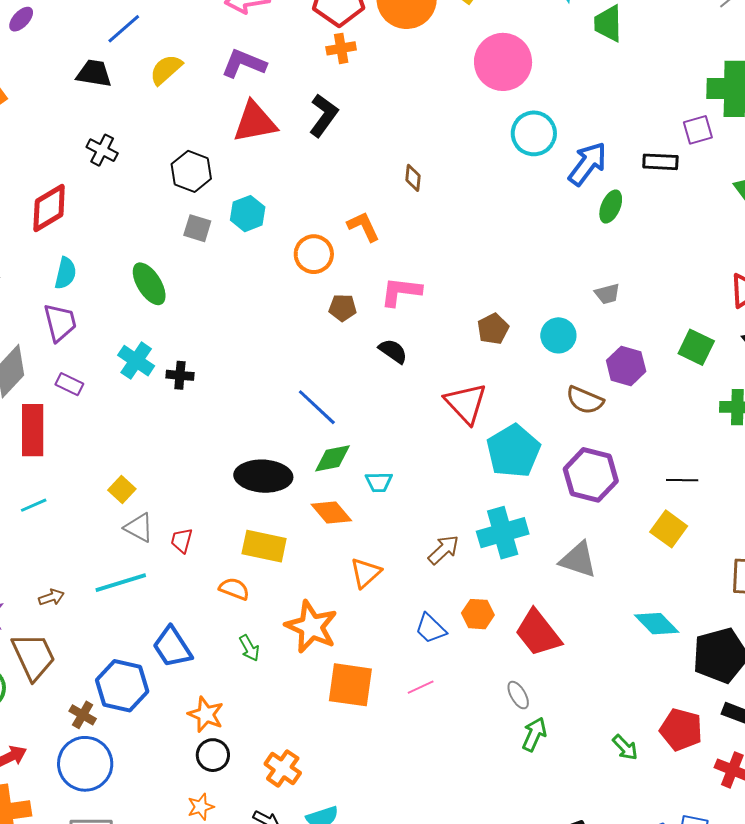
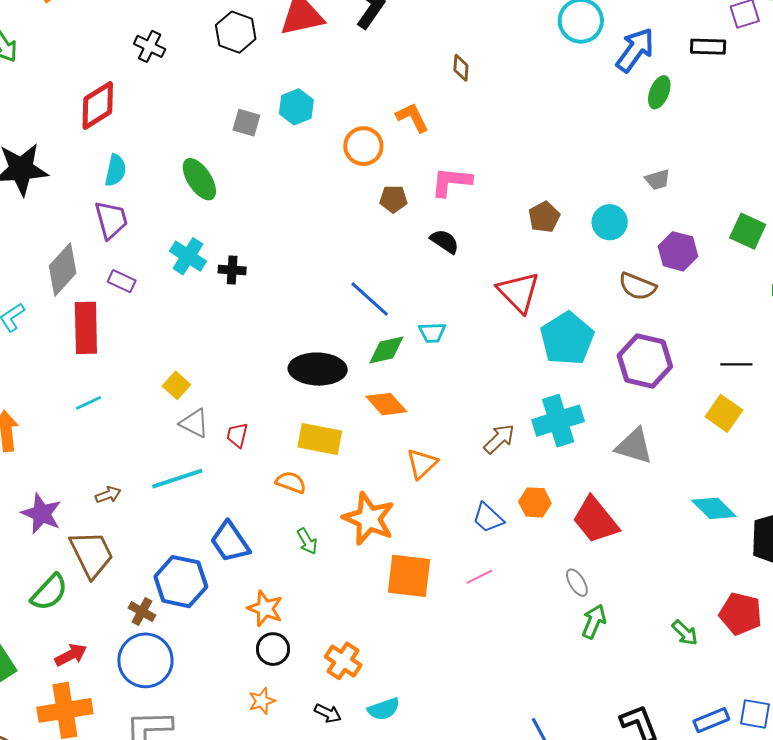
black hexagon: (191, 171) -> (236, 32), moved
cyan trapezoid: (379, 482) -> (432, 333), moved

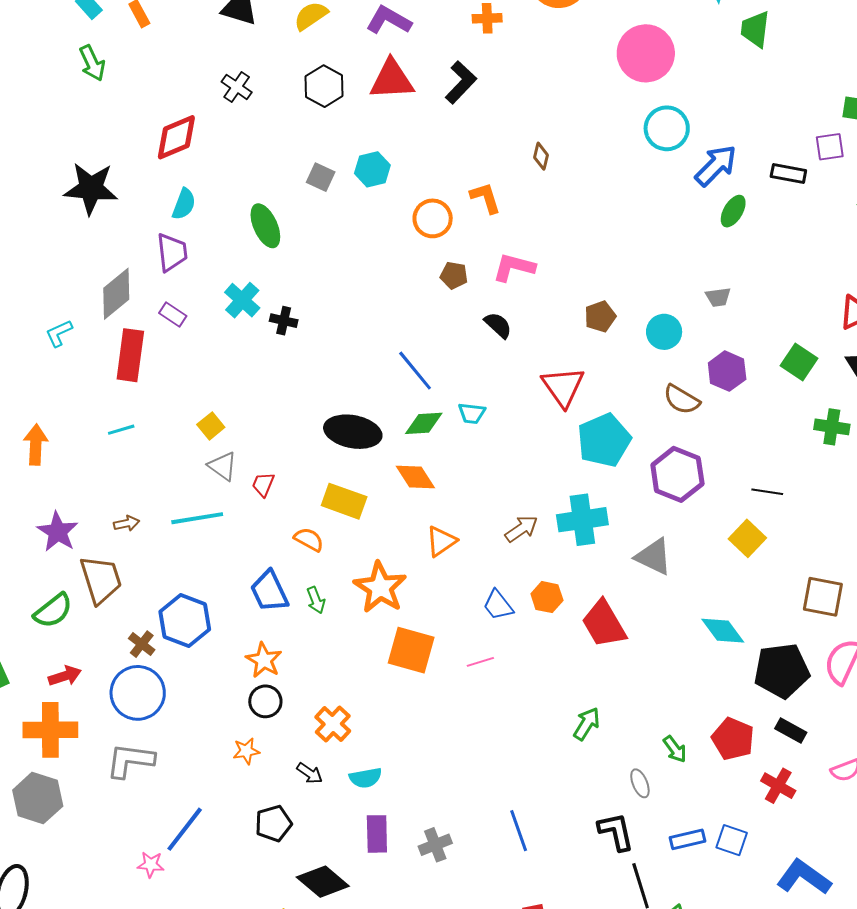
blue trapezoid: (230, 542) -> (269, 591), moved
gray ellipse: (577, 583) -> (640, 783), moved

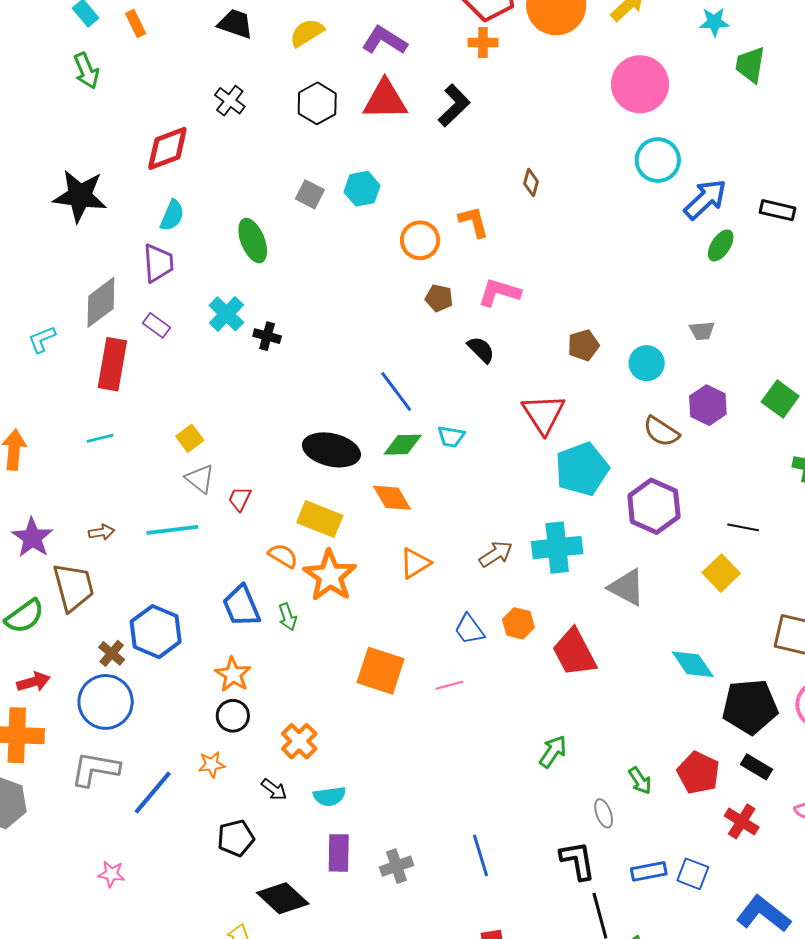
orange star: (380, 587) -> (330, 576), moved
blue line: (185, 829) -> (153, 792), moved

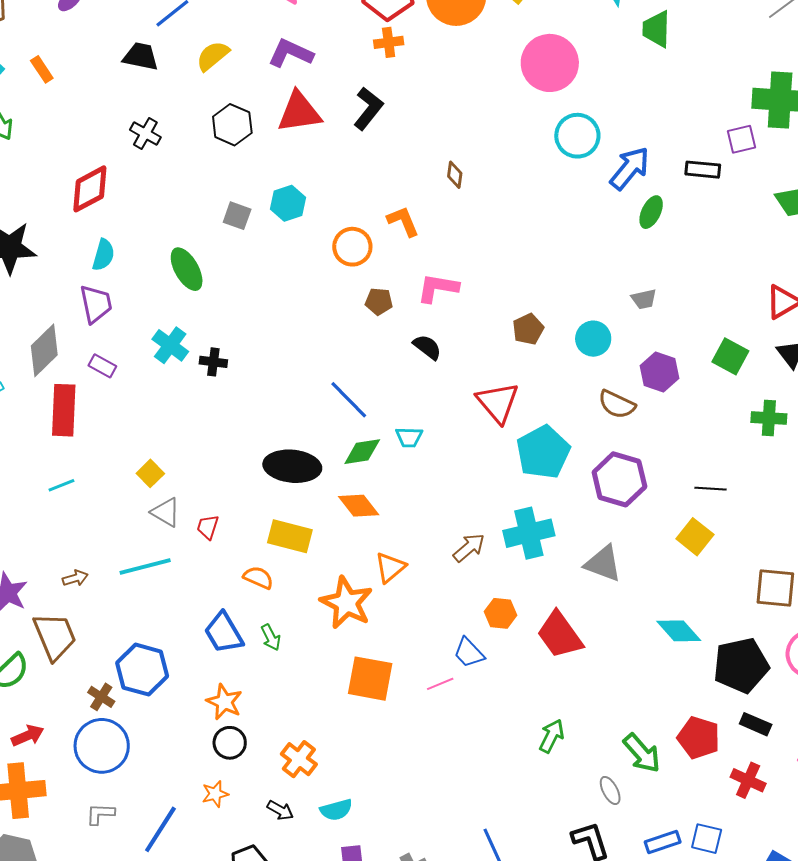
orange star: (330, 576) -> (346, 603), moved
blue trapezoid: (469, 629) -> (469, 653), moved
gray L-shape: (95, 769) -> (100, 814), size x0.6
green arrow: (640, 781) -> (642, 753), size x1.5

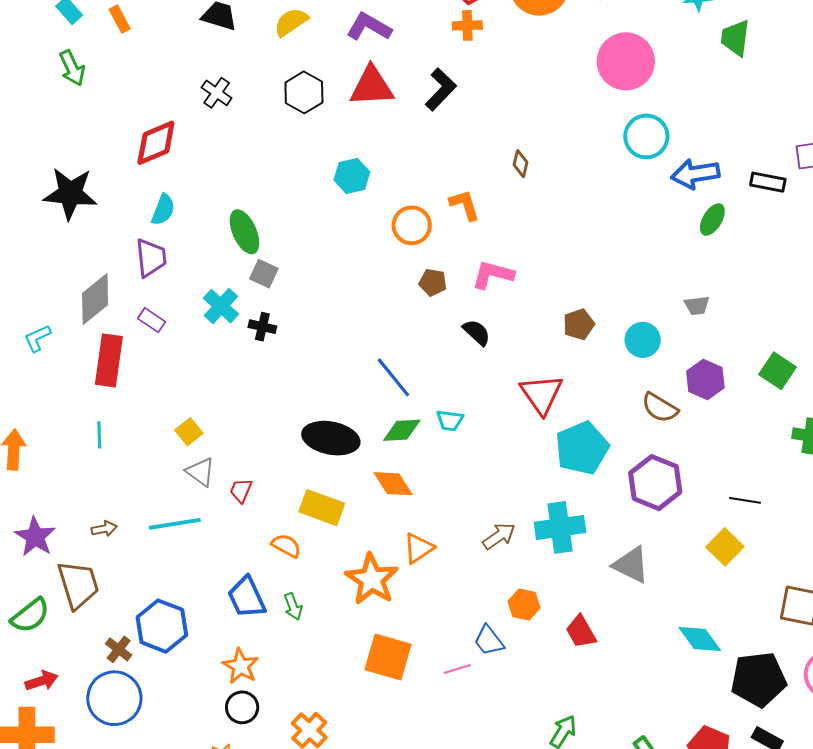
blue arrow: (630, 168) -> (695, 174), turned -144
gray square: (237, 216) -> (264, 274), moved
cyan line: (61, 485) -> (99, 435), turned -76
red trapezoid: (560, 635) -> (581, 632), size x0.7

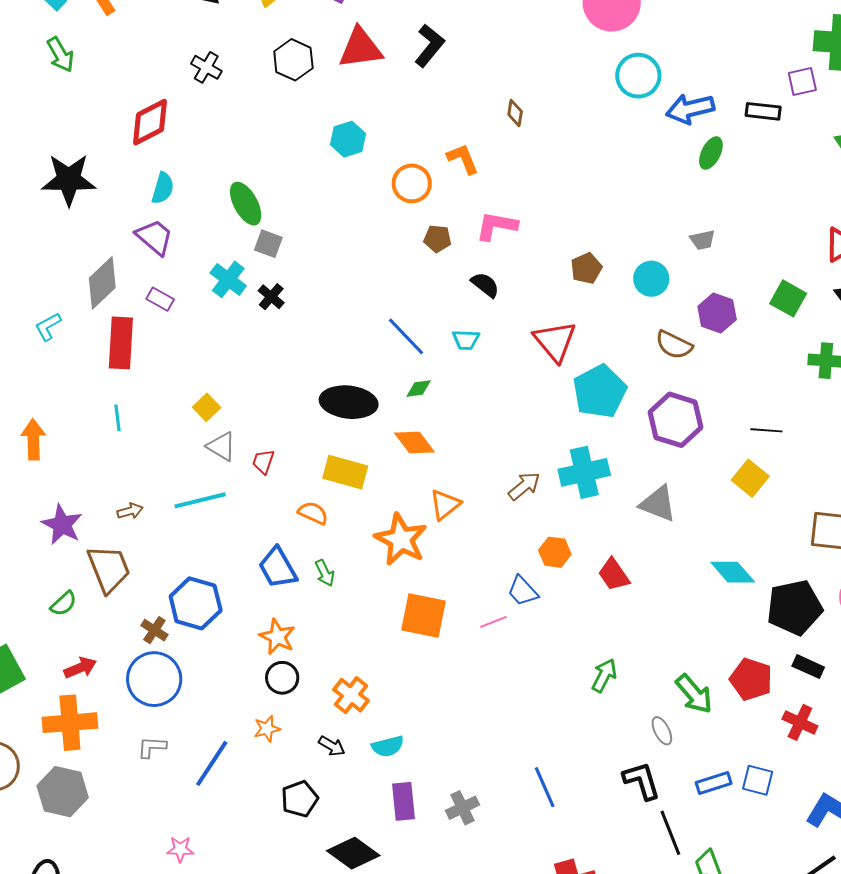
purple trapezoid: (151, 258) -> (154, 237), turned -39
black cross: (262, 327) -> (271, 297), turned 32
cyan trapezoid: (450, 420) -> (466, 340), moved
green diamond: (402, 430) -> (419, 388), size x0.7
green semicircle: (30, 616) -> (64, 604), size x0.7

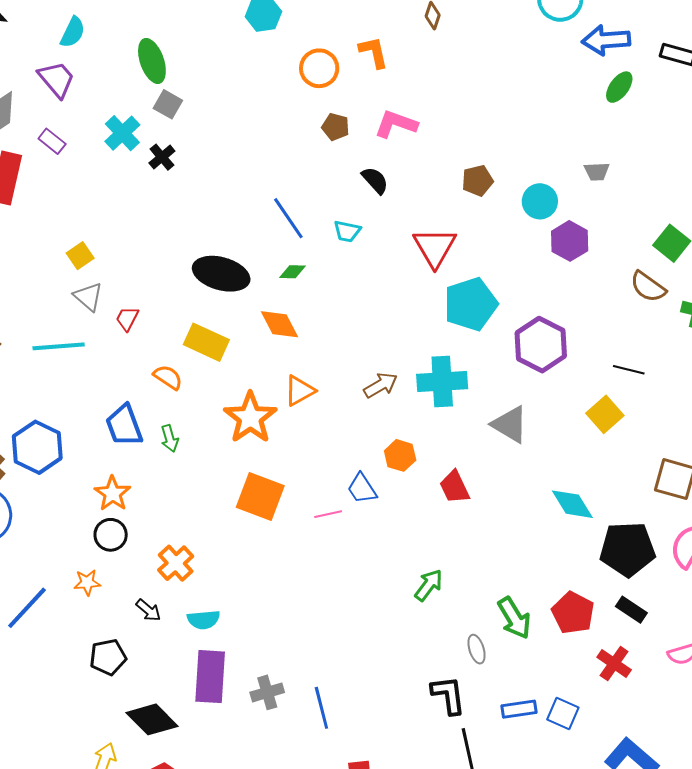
purple hexagon: (717, 313) -> (570, 241), moved
brown semicircle: (674, 345) -> (648, 287), moved
blue line: (545, 787) -> (321, 708), moved
purple rectangle: (404, 801) -> (210, 677), size x1.4

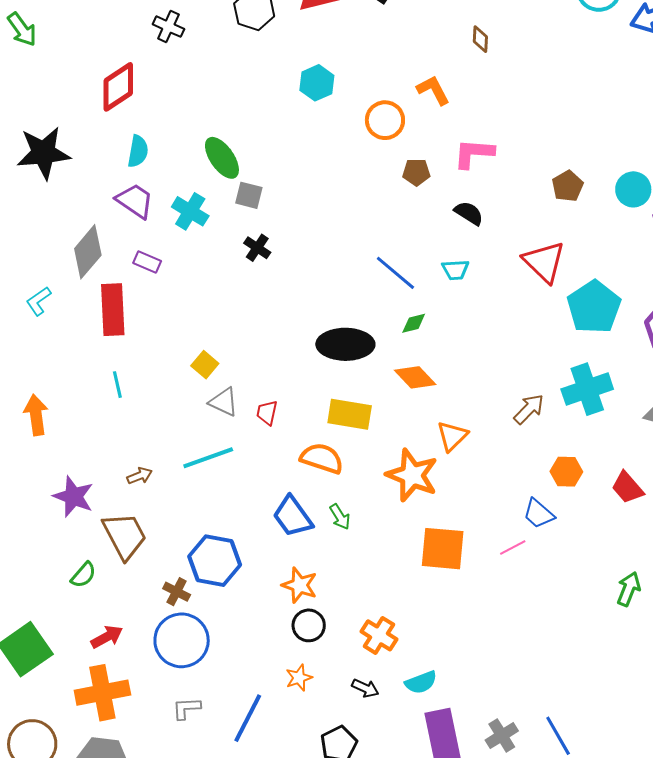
cyan cross: (122, 133) -> (190, 211), moved
orange semicircle: (168, 377) -> (322, 458), size x1.4

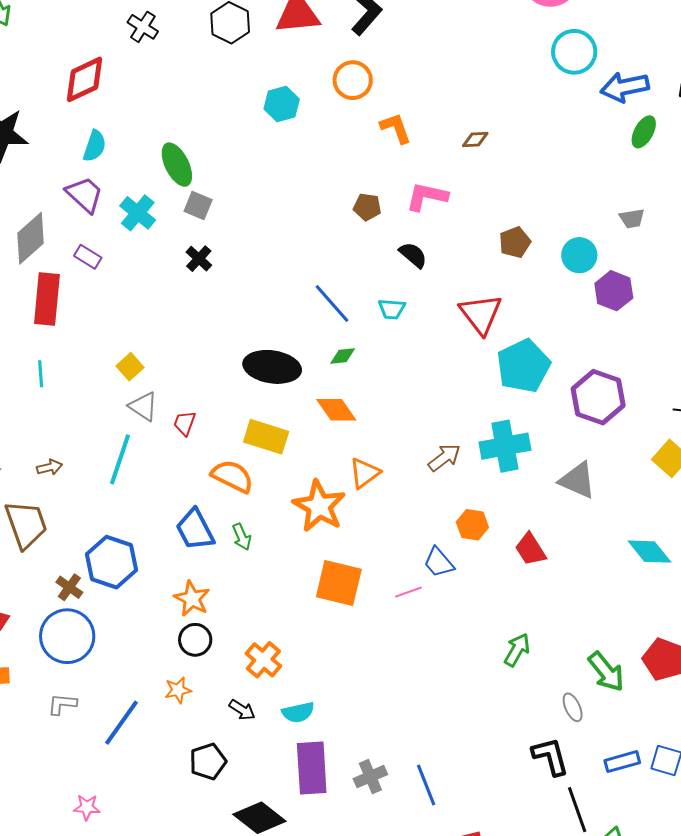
brown diamond: (480, 39) -> (475, 140), moved, turned 76
orange circle: (385, 120) -> (353, 80), moved
cyan line: (208, 458) -> (120, 459), turned -60

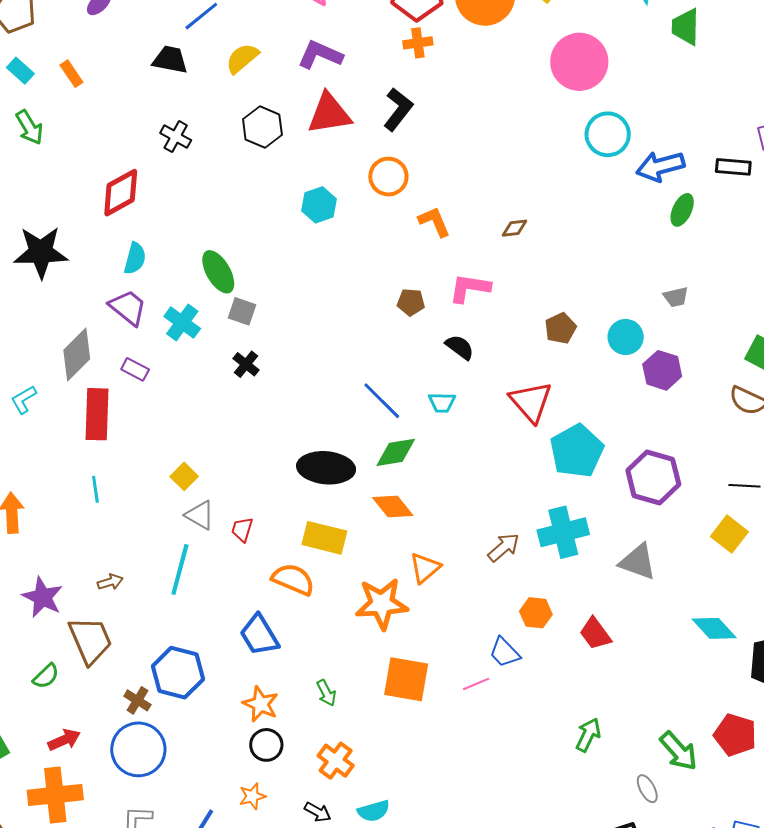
green diamond: (343, 356) -> (396, 452), size x1.6
orange star: (319, 506) -> (382, 604), turned -30
green arrow: (242, 537) -> (326, 693), moved

